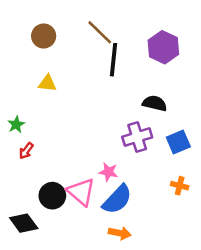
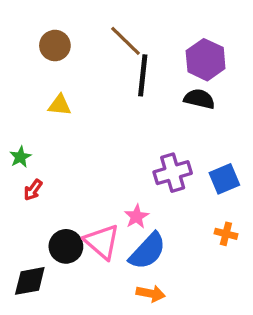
black semicircle: (155, 103) -> (199, 99), moved
pink star: (108, 172) -> (137, 217), turned 30
black diamond: (24, 223) -> (30, 281), turned -64

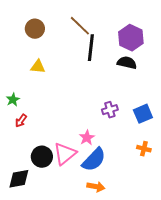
purple cross: (173, 173) -> (110, 110), size x0.7
pink triangle: (102, 242) -> (65, 154), turned 40

